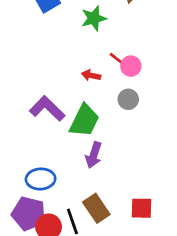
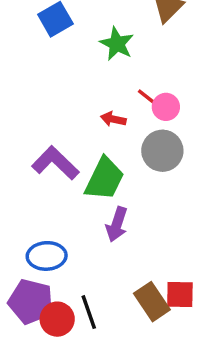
green star: (94, 18) -> (117, 44), turned -30
gray circle: (128, 99) -> (162, 151), size x1.5
brown rectangle: (96, 208) -> (152, 302), moved

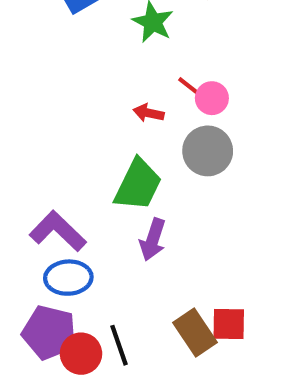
purple L-shape: (55, 163) -> (58, 231), moved

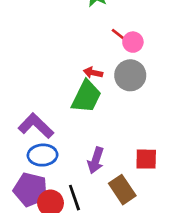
red arrow: (149, 113) -> (93, 73), moved
purple arrow: (153, 240) -> (96, 160), moved
red square: (229, 324) -> (146, 159), moved

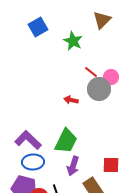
pink circle: (133, 42) -> (111, 77), moved
gray circle: (130, 75) -> (99, 89), moved
green trapezoid: (86, 97) -> (66, 141), moved

